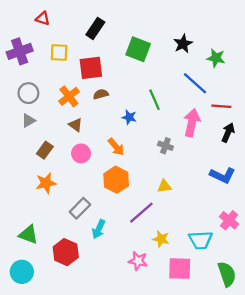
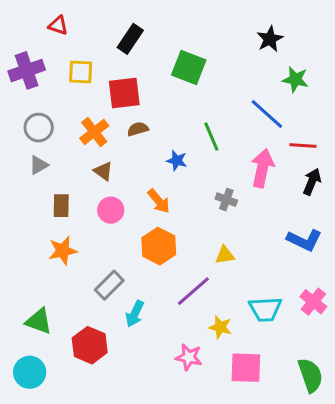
black star: (183, 44) -> (270, 39), moved
brown rectangle: (45, 150) -> (61, 206), turned -35
cyan trapezoid: (201, 240) -> (265, 309), moved

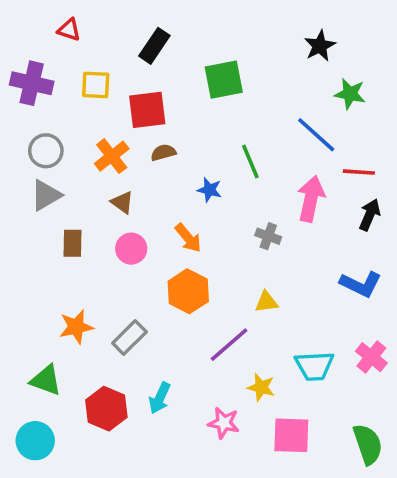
green square: (189, 67) -> (224, 80), turned -32
purple cross: (27, 70) -> (32, 83), turned 32
gray triangle: (39, 165) -> (46, 195), size x1.4
orange star: (63, 251) -> (76, 327), moved
cyan arrow: (135, 314) -> (160, 398), moved

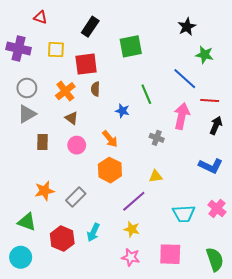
brown semicircle: (163, 153) -> (95, 89), turned -72
yellow star: (261, 387) -> (132, 229), moved
pink star: (224, 423) -> (131, 257), moved

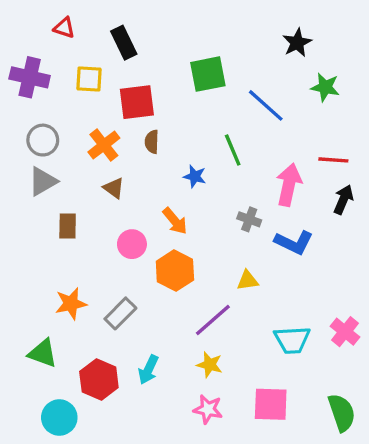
black rectangle: (90, 27) -> (124, 43), moved, turned -60
blue line: (185, 79) -> (266, 105), moved
pink circle: (77, 145) -> (132, 244), moved
blue L-shape: (211, 166) -> (294, 242), moved
cyan circle: (21, 257) -> (59, 418), moved

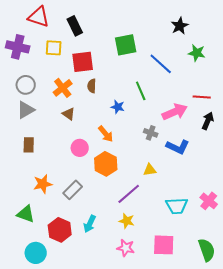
red triangle: (64, 28) -> (39, 17), size x1.6
pink arrow: (289, 185) -> (175, 112), turned 55
brown rectangle: (68, 226) -> (29, 145), moved

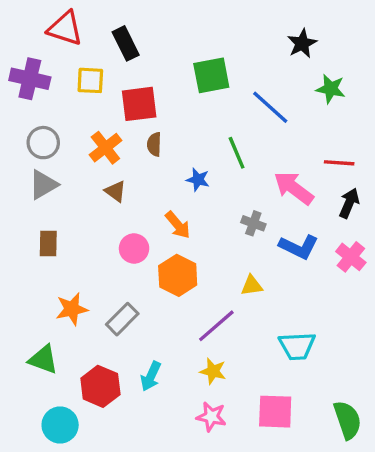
pink arrow: (175, 112) -> (294, 188), turned -120
pink cross: (209, 201) -> (351, 257), moved

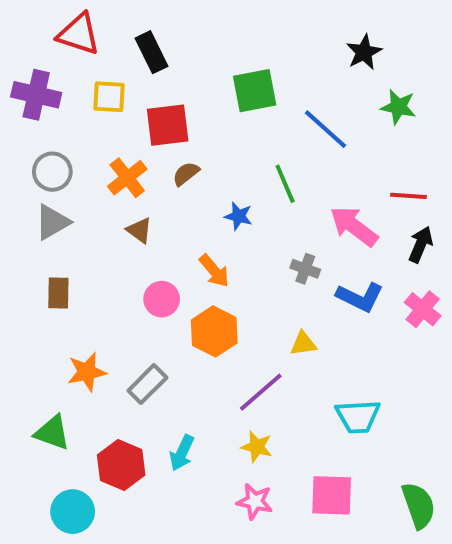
brown semicircle: (154, 144) -> (186, 174), turned 50

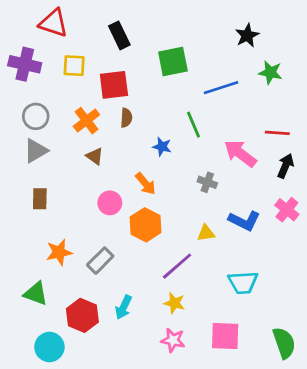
black rectangle: (151, 52) -> (119, 35), moved
blue line: (326, 129) -> (221, 88), turned -60
brown semicircle: (186, 174) -> (126, 118), turned 132
blue L-shape: (360, 297) -> (244, 221), moved

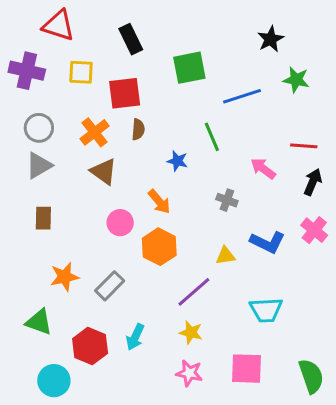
pink arrow: (240, 153) -> (263, 168), size x0.7
brown triangle: (95, 156) -> (104, 171), size x1.4

